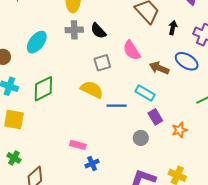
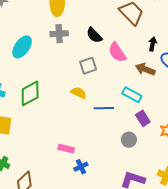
black arrow: (173, 28) -> (153, 44), moved
black semicircle: (98, 31) -> (94, 35), moved
yellow semicircle: (92, 89) -> (79, 93), size x0.7

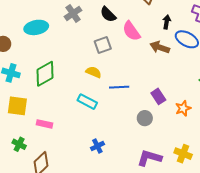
gray cross: (59, 34) -> (73, 13), turned -30
cyan ellipse: (22, 47) -> (36, 27), turned 45
cyan rectangle: (132, 95) -> (87, 102), moved
pink rectangle: (66, 149) -> (45, 124), moved

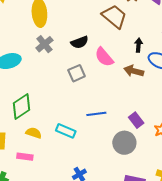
black semicircle: (108, 14) -> (80, 42), turned -60
yellow semicircle: (94, 72) -> (34, 133), moved
gray circle: (145, 118) -> (124, 143), size x1.5

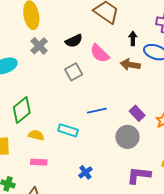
pink rectangle: (25, 157) -> (39, 162), moved

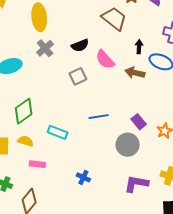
cyan rectangle: (68, 130) -> (58, 132), moved
yellow semicircle: (36, 135) -> (26, 141), moved
blue cross: (85, 172) -> (83, 177), turned -32

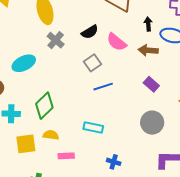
blue line: (99, 117) -> (103, 87), moved
purple rectangle: (139, 122) -> (151, 84), moved
cyan rectangle: (58, 132) -> (93, 128), moved

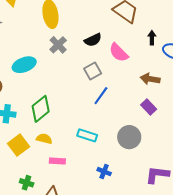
brown arrow: (148, 50) -> (150, 79), moved
purple rectangle: (151, 84) -> (149, 107), moved
blue line: (103, 87) -> (101, 96), turned -42
gray circle: (152, 123) -> (129, 137), moved
yellow square: (26, 144) -> (18, 145), turned -35

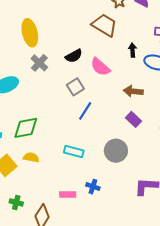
green diamond: (41, 109) -> (26, 128), turned 32
pink rectangle: (57, 161) -> (68, 195), moved

